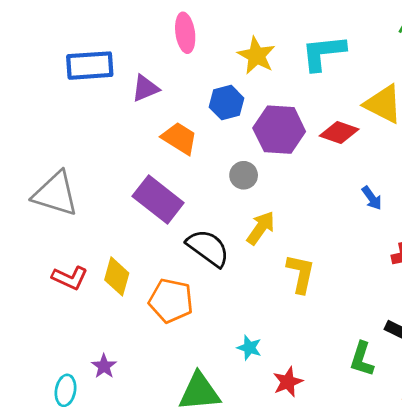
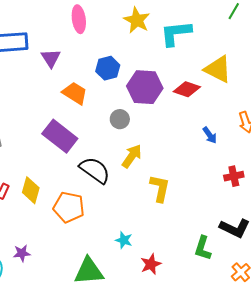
yellow star: (256, 56) -> (137, 20), moved
purple triangle: (145, 88) -> (51, 58), turned -40
purple star: (104, 366) -> (22, 253), turned 30

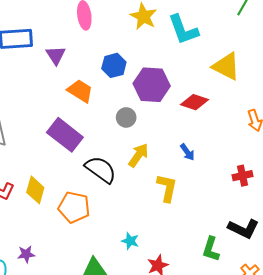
cyan L-shape: (176, 33) -> (183, 30), turned -104
red diamond: (187, 89) -> (195, 102), moved
blue arrow: (210, 135) -> (187, 152), moved

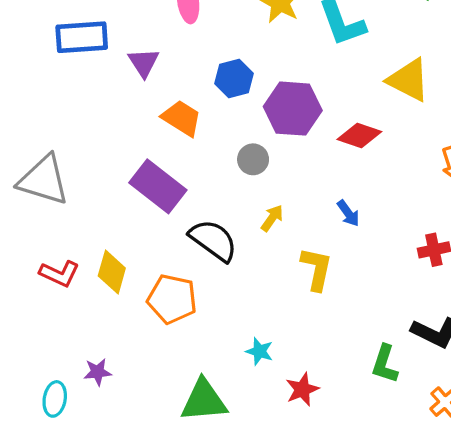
yellow arrow: (138, 155) -> (272, 218), size x0.7

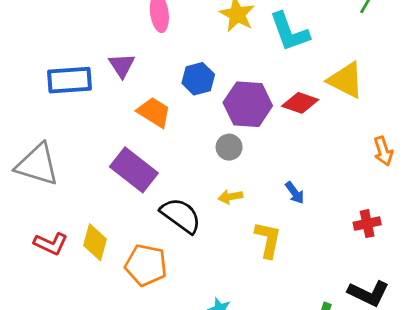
blue rectangle: (82, 37) -> (70, 80), moved
red diamond: (359, 136) -> (300, 103), moved
gray circle: (253, 159) -> (229, 147), moved
yellow arrow: (272, 218) -> (230, 197), turned -135

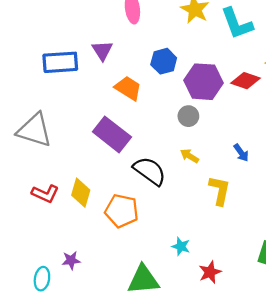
yellow arrow: (230, 197) -> (189, 156), turned 42

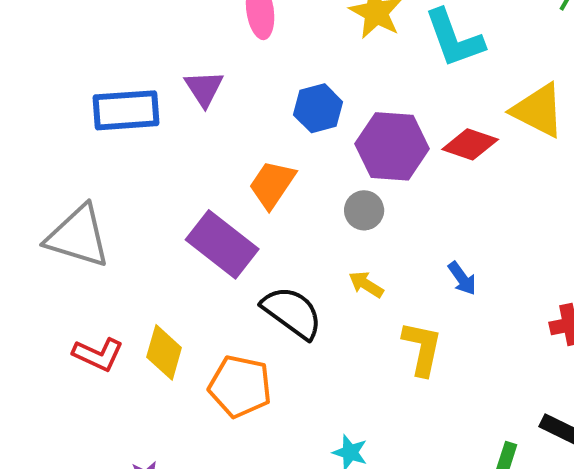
orange trapezoid: (128, 88) -> (272, 184), moved, turned -88

